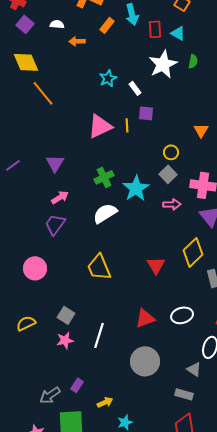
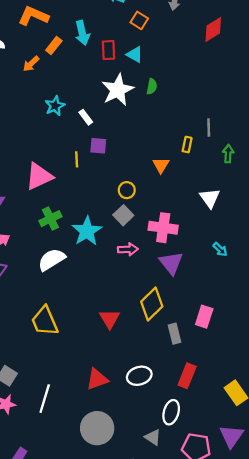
orange arrow: (77, 41) -> (31, 64), moved, turned -42
pink triangle: (100, 126) -> (39, 176), moved

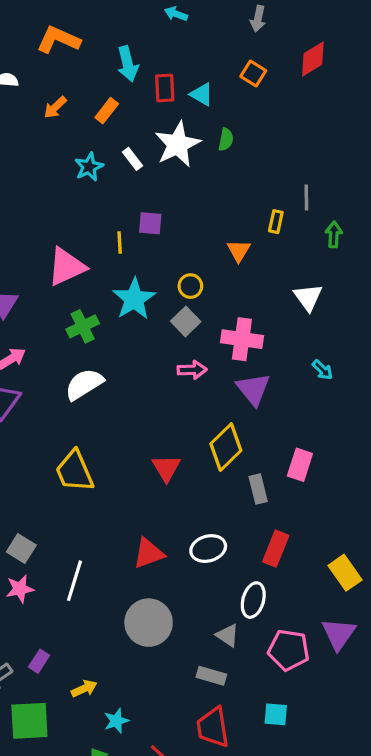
orange square: (139, 20) -> (253, 73), moved
orange rectangle: (54, 45) -> (107, 111), moved
white rectangle: (86, 117) -> (132, 159), moved
cyan star: (87, 231) -> (134, 299), moved

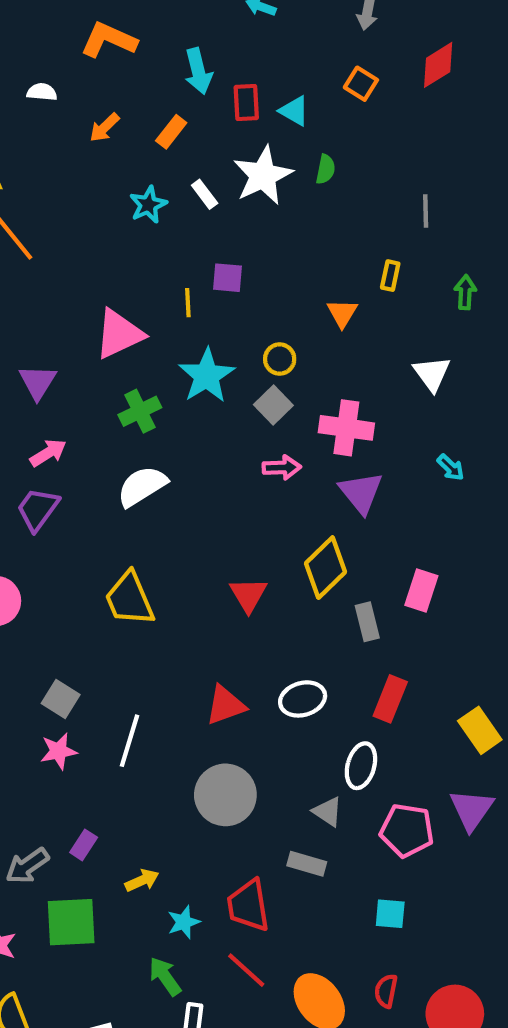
gray line: (306, 197) -> (426, 211), moved
red trapezoid: (213, 727) -> (248, 905), moved

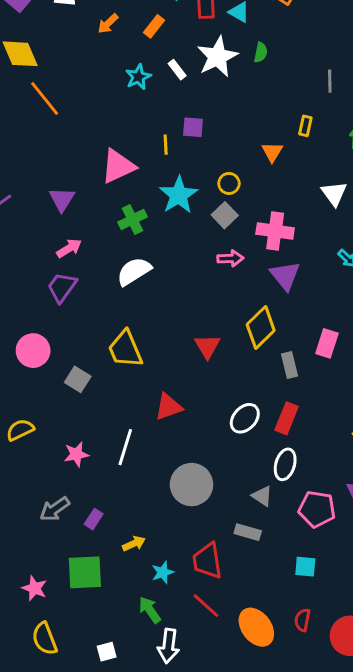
gray square: (61, 699) -> (78, 379), moved
white ellipse: (303, 699) -> (245, 418), turned -32
red rectangle: (390, 699) -> (287, 418), moved
red triangle: (225, 705) -> (168, 407), moved
gray arrow: (27, 866) -> (55, 509), moved

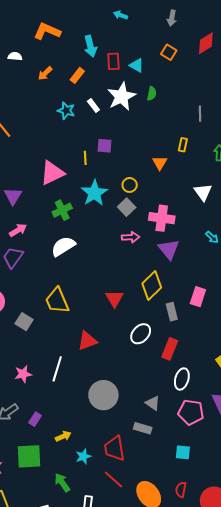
cyan star: (138, 77) -> (66, 111), turned -30
white ellipse: (245, 418) -> (141, 334), moved
white ellipse: (285, 464) -> (182, 379), moved
green arrow: (150, 610) -> (62, 483), moved

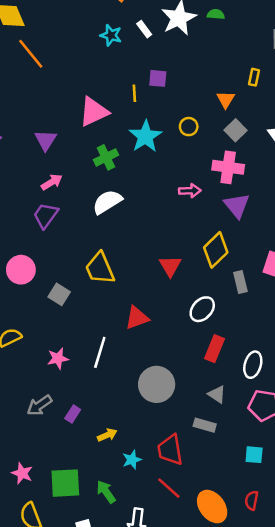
green semicircle: (152, 93) -> (216, 14), turned -96
gray square: (127, 207) -> (236, 130), moved
red rectangle: (170, 349) -> (215, 349), moved
green square: (29, 456) -> (65, 483), moved

